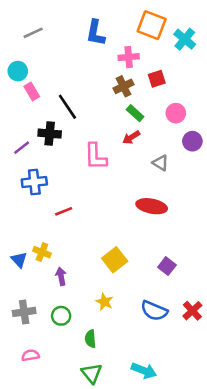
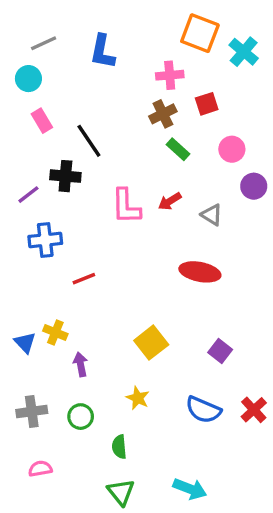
blue L-shape: (96, 33) -> (102, 52), moved
cyan circle: (18, 71) -> (28, 79), moved
red arrow: (131, 137) -> (170, 201), moved

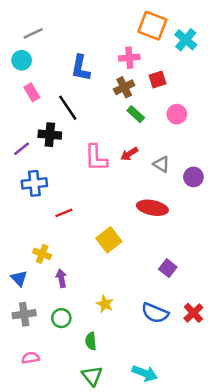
blue L-shape: (102, 52) -> (81, 68), moved
purple circle: (254, 186) -> (193, 177), moved
blue triangle: (25, 343) -> (19, 278), moved
yellow square: (151, 343) -> (109, 240), moved

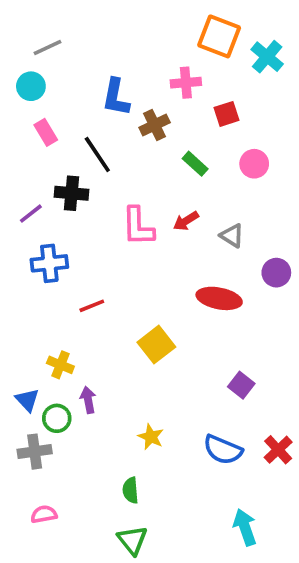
brown cross: (124, 87) -> (155, 125), moved
purple circle: (193, 177) -> (276, 273), moved
green circle: (61, 318) -> (57, 418), moved
cyan arrow: (145, 373) -> (245, 527), moved, turned -130

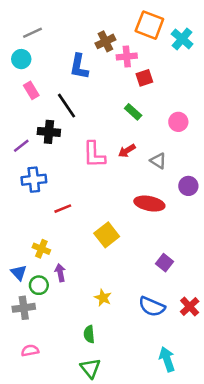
red square: (226, 114) -> (144, 78), moved
brown cross: (155, 125) -> (105, 41), moved
pink circle: (254, 164) -> (178, 122), moved

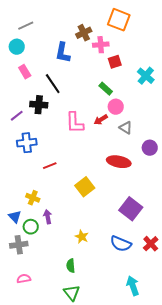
cyan cross: (182, 39) -> (146, 76), moved
pink circle: (178, 122) -> (116, 107), moved
purple square: (164, 263) -> (131, 209), size x1.6

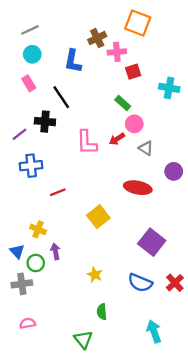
cyan circle: (17, 47) -> (32, 54), moved
cyan cross: (146, 76) -> (169, 88), turned -30
green semicircle: (71, 266) -> (102, 312), moved

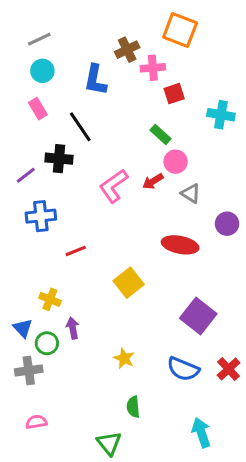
pink L-shape: (87, 142) -> (114, 186), turned 56

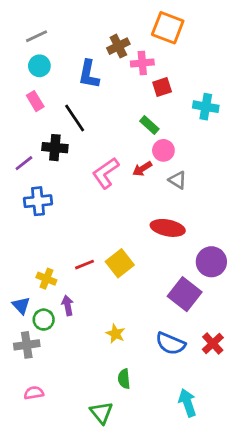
purple circle: (227, 224) -> (211, 262), moved, size x1.4
red line: (76, 251) -> (85, 265), moved

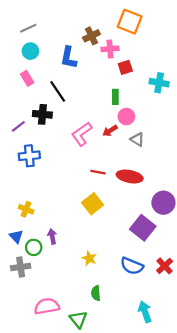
green rectangle: (149, 125) -> (115, 97), turned 48
red line: (85, 265) -> (98, 172), moved, turned 32
yellow cross: (46, 279) -> (26, 209), moved
pink semicircle: (34, 393) -> (47, 306), moved, size x1.6

